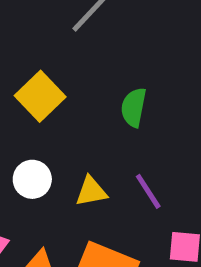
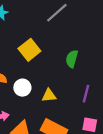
purple line: (148, 191) -> (86, 94), moved, turned 42

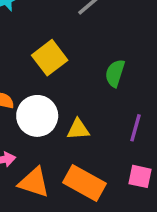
white circle: (22, 88) -> (37, 116), size x1.5

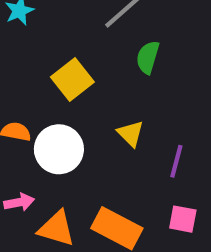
green semicircle: (115, 73) -> (148, 57), moved
yellow triangle: (78, 129) -> (131, 133), moved, turned 50

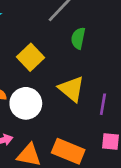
yellow triangle: (131, 133) -> (71, 89), size x1.5

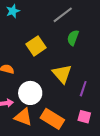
white circle: (26, 103) -> (30, 93), moved

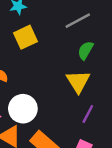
yellow square: (36, 46) -> (26, 37), moved
yellow triangle: (62, 74) -> (78, 81), moved

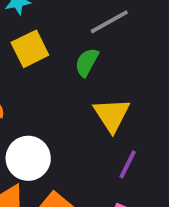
green semicircle: (85, 50) -> (87, 62), moved

